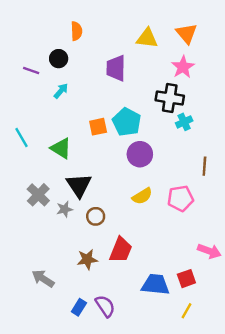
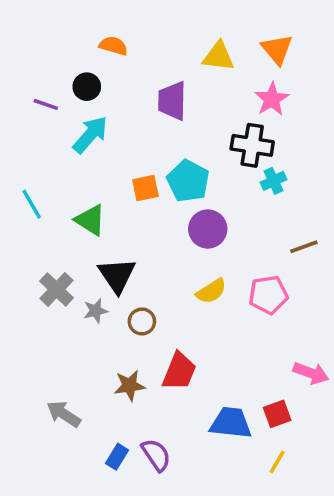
orange semicircle: (77, 31) -> (113, 46), turned -72
cyan arrow: (61, 91) -> (90, 135), size x1.6
brown line: (204, 166) -> (304, 247), turned 66

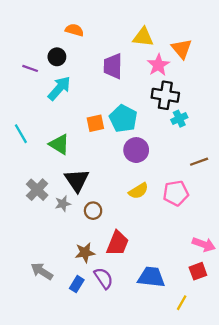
orange triangle: (277, 49) -> (182, 49), moved
pink star: (272, 99) -> (158, 65), moved
red square: (277, 414) -> (198, 271), moved
purple semicircle: (156, 455) -> (104, 278), moved
blue rectangle: (117, 457) -> (77, 284), moved

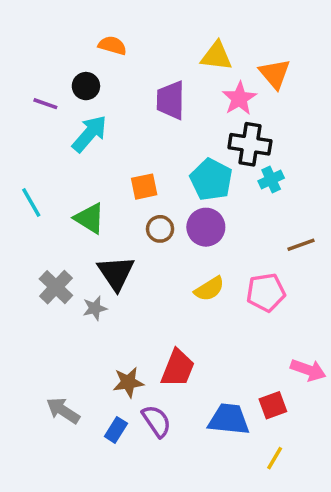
cyan pentagon: (123, 119) -> (211, 180), moved
brown circle: (93, 211) -> (160, 229), moved
red square: (198, 271) -> (273, 405), moved

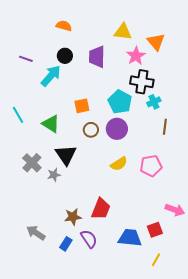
black circle: (86, 86) -> (65, 56), moved
brown line: (301, 245) -> (165, 127), moved, turned -63

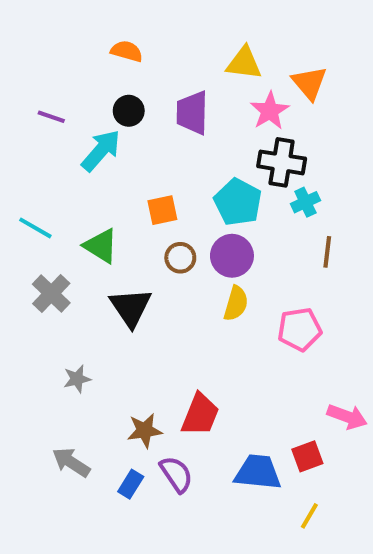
cyan line: (18, 115) -> (35, 228), turned -30
gray cross: (32, 163) -> (51, 293), moved
yellow semicircle: (119, 164) -> (236, 303), moved, turned -42
gray star: (54, 175) -> (77, 379), moved

